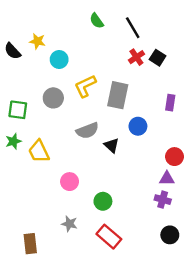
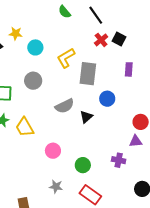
yellow L-shape: (85, 86) -> (66, 58), moved
purple rectangle: (170, 103) -> (129, 69), moved
black triangle: (112, 145) -> (86, 117), turned 40
purple cross: (163, 200) -> (119, 160), moved

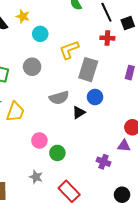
black square: (119, 39) -> (128, 23), moved, turned 32
red cross: (101, 40) -> (107, 38), turned 32
blue circle: (107, 99) -> (95, 97), moved
yellow trapezoid: (25, 127) -> (15, 112), turned -140
green circle: (83, 165) -> (57, 153), moved

